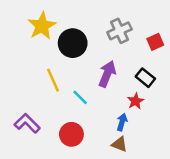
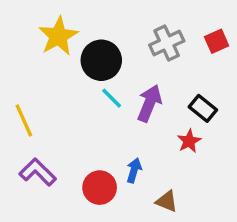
red square: (155, 42) -> (217, 41), moved
yellow line: (53, 80) -> (24, 120), moved
cyan line: (80, 97) -> (112, 98), moved
blue arrow: (122, 122) -> (134, 170), moved

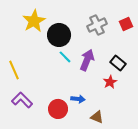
blue arrow: (134, 170) -> (78, 99), turned 80

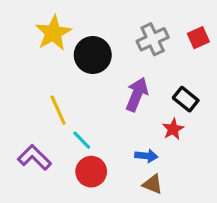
cyan line: (65, 57) -> (82, 140), moved
yellow line: (14, 70) -> (58, 110), moved
blue arrow: (78, 99) -> (146, 156), moved

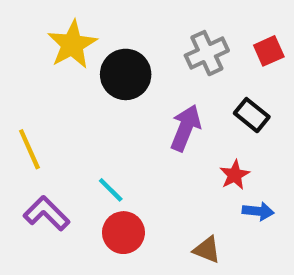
black rectangle: (186, 99) -> (252, 115), moved
yellow line: (58, 110) -> (29, 149), moved
blue arrow: (146, 156) -> (258, 211), moved

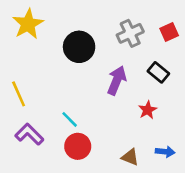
yellow star: (72, 44) -> (28, 24), moved
blue arrow: (258, 211) -> (165, 152), moved

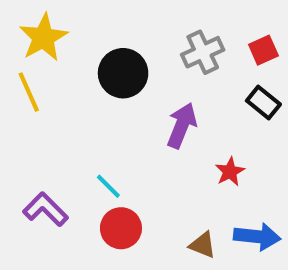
black rectangle: (158, 72) -> (263, 103), moved
yellow line: (19, 94) -> (29, 92), moved
blue arrow: (165, 152) -> (257, 237), size x1.5

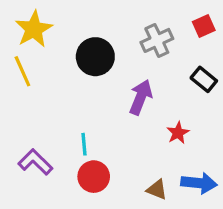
red square: (263, 50) -> (204, 26), moved
cyan line: (108, 186) -> (84, 144), turned 40

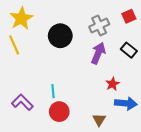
purple arrow: (141, 97) -> (98, 53), moved
blue arrow: (199, 183) -> (126, 103), moved
brown triangle: (157, 190) -> (99, 120), turned 40

